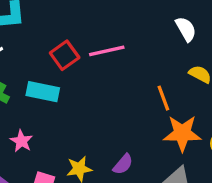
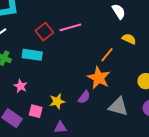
orange line: (163, 98) -> (107, 55), turned 63
orange star: (182, 133) -> (99, 78), moved, turned 30

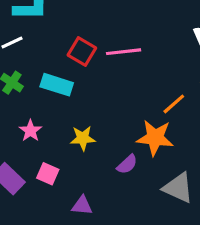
red square: (44, 32) -> (82, 51), turned -30
orange star: (99, 78) -> (155, 138), turned -30
yellow star: (57, 101) -> (83, 138), moved

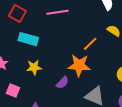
red square: (82, 51) -> (17, 14), moved
cyan rectangle: (57, 85) -> (28, 39), moved

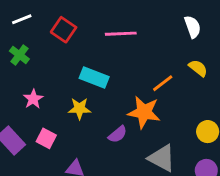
cyan rectangle: (28, 39) -> (94, 77), moved

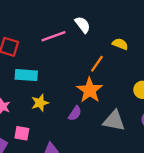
white semicircle: (193, 27) -> (83, 25), moved
cyan rectangle: (94, 77) -> (26, 75), moved
orange star: (144, 112) -> (90, 90), turned -30

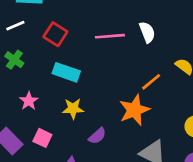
purple semicircle: (75, 113) -> (97, 136), moved

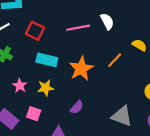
yellow star: (73, 109) -> (46, 88), moved
orange star: (134, 110) -> (81, 69), moved

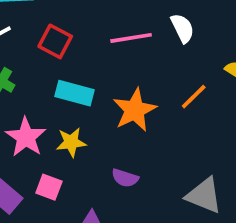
pink star: (20, 86) -> (26, 137), size x1.5
purple semicircle: (77, 107) -> (125, 178), turned 64

